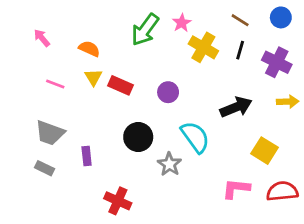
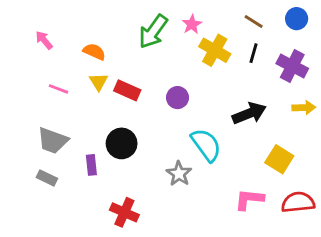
black circle: (138, 137) -> (122, 143), moved

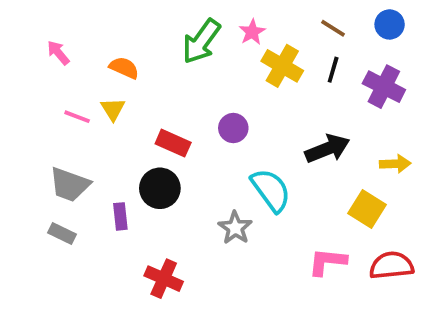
yellow triangle: (99, 82) -> (113, 109), moved
red rectangle: (127, 90) -> (173, 143), moved
yellow arrow: (304, 108) -> (395, 164), moved

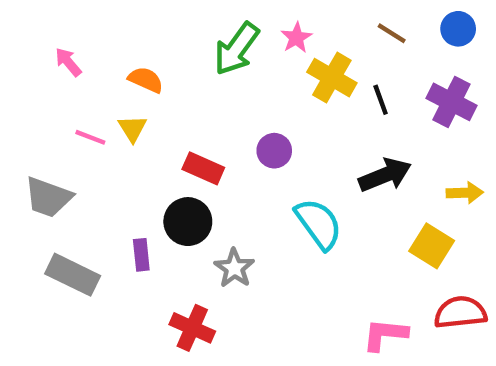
black line: (333, 70) -> (381, 100), moved, turned -36
gray trapezoid: (70, 184) -> (48, 197), moved
gray star: (235, 228) -> (234, 268), moved
gray rectangle: (62, 233) -> (73, 275), size x1.6
pink L-shape: (327, 262) -> (385, 335), moved

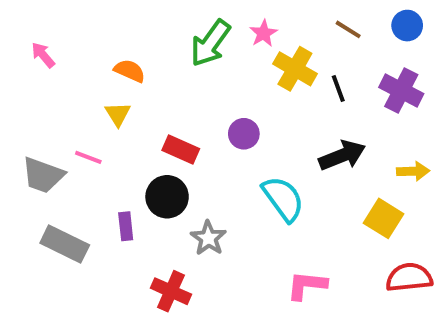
pink arrow: (68, 62) -> (43, 55), moved
pink line: (90, 137) -> (88, 157), moved
pink L-shape: (385, 335) -> (307, 285), moved

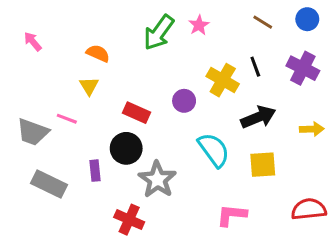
yellow cross: (295, 69) -> (223, 80), moved
yellow square: (384, 218) -> (263, 165), moved, turned -36
gray star: (208, 238) -> (157, 180), size x1.4

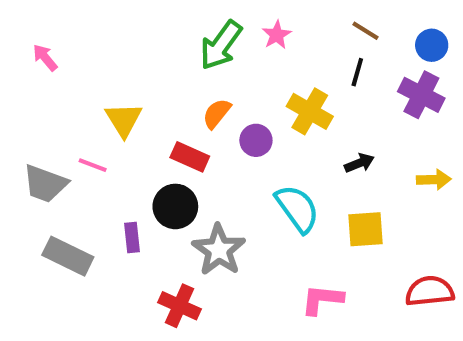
blue circle: (307, 19) -> (432, 45), moved
orange semicircle: (98, 53) -> (217, 113), moved, turned -75
black line: (255, 67) -> (357, 72), moved, turned 36
yellow triangle: (89, 86) -> (124, 120), size x1.4
black arrow: (258, 117) -> (359, 163), size x0.6

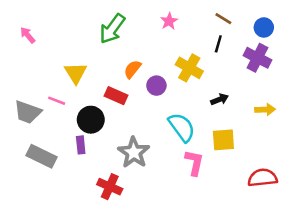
green arrow: (221, 45) -> (112, 29), moved
black circle: (175, 206) -> (91, 120), moved
pink L-shape: (322, 299) -> (194, 163), moved, turned 96

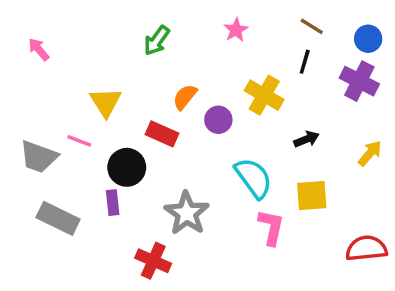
green arrow: (112, 29) -> (157, 40), size x0.7
yellow arrow: (265, 110) -> (370, 153), turned -48

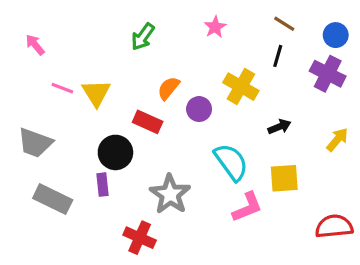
pink line: (79, 141) -> (62, 88), moved
pink L-shape: (271, 227) -> (247, 207), turned 56

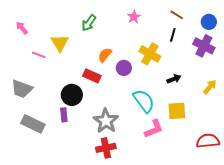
yellow triangle: (96, 93) -> (60, 43), moved
red cross: (140, 238) -> (106, 148), moved, turned -36

